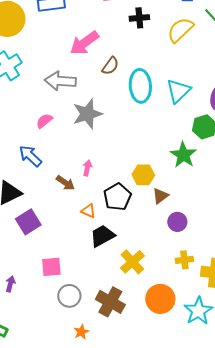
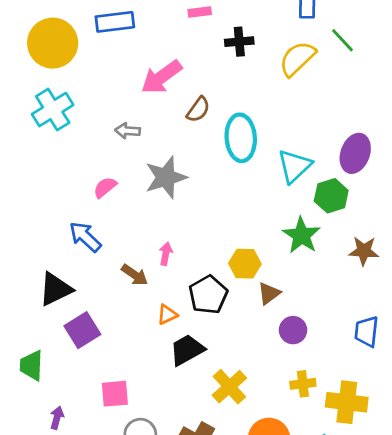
gray arrow: (60, 81) -> (128, 131), size x0.6
cyan triangle: (178, 91) -> (294, 166), moved
orange triangle: (88, 211) -> (167, 315), turned -49

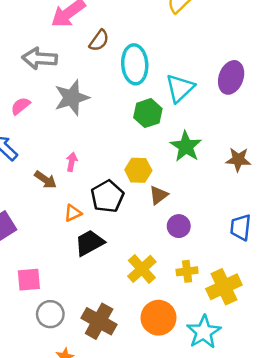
gray arrow: (128, 131) -> (40, 58), size x1.6
green hexagon: (331, 196) -> (148, 113), moved
yellow cross: (229, 387) -> (142, 269), moved
yellow cross: (347, 402) -> (224, 287), turned -32

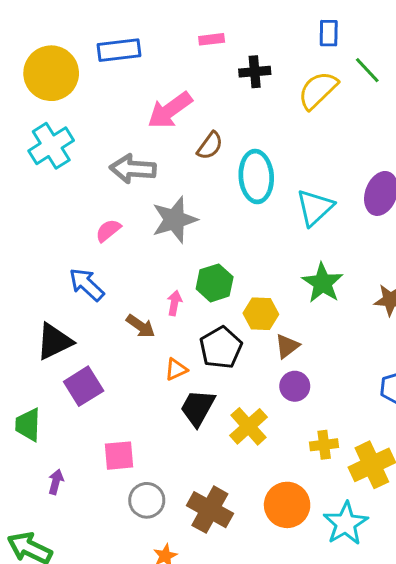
green hexagon: (148, 113) -> (215, 283), moved
purple circle: (179, 226) -> (295, 386), moved
black trapezoid: (90, 243) -> (198, 408), turned -32
yellow cross: (142, 269) -> (249, 426), moved

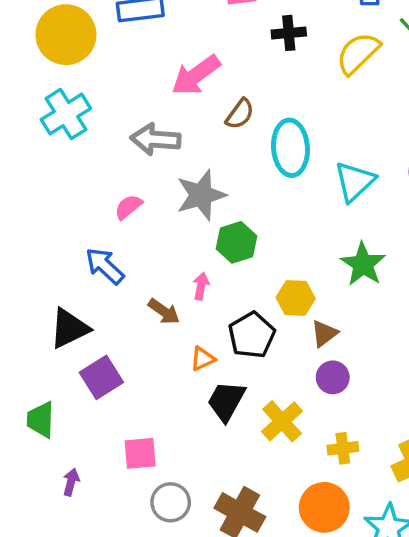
green hexagon: (215, 283) -> (236, 242), moved
yellow cross: (324, 445) -> (343, 448), moved

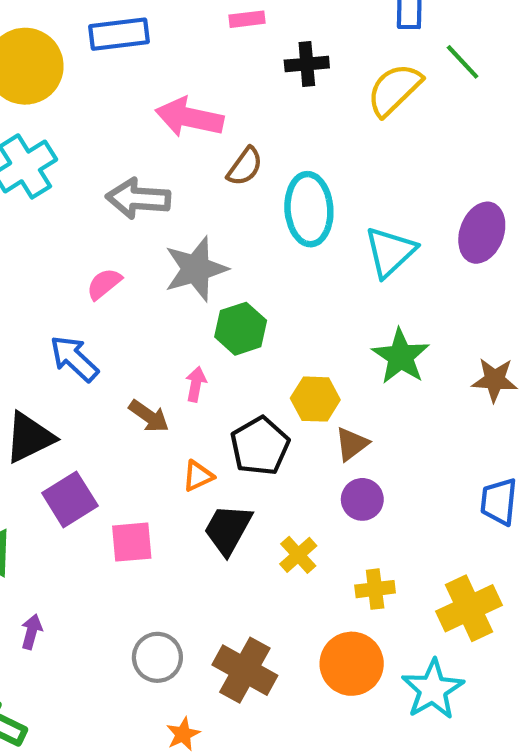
pink arrow: (196, 75) -> (189, 117), turned 48
yellow cross: (282, 421) -> (298, 555), size x0.7
pink square: (140, 453) -> (132, 542), moved

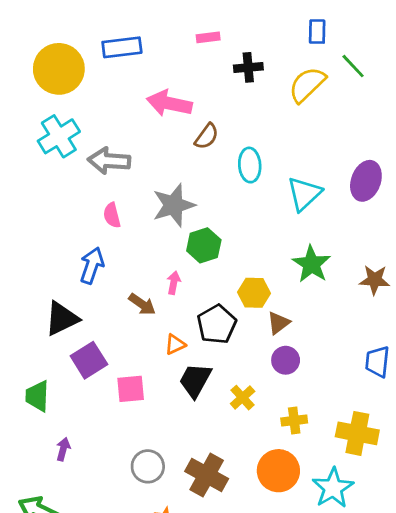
gray arrow: (138, 198) -> (109, 161), moved
cyan ellipse: (309, 209) -> (250, 165), size x0.7
pink semicircle: (104, 284) -> (112, 215), turned -65
blue arrow: (74, 359) -> (92, 265), turned 66
yellow cross: (469, 608) -> (357, 433), turned 36

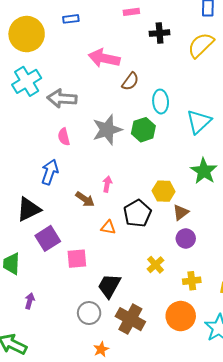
blue rectangle: (122, 47) -> (71, 19), size x0.6
green hexagon: (204, 245) -> (143, 130), moved
orange triangle: (175, 344) -> (108, 227), turned 35
black trapezoid: (195, 380) -> (109, 286), moved

